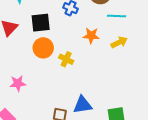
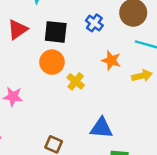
blue triangle: (83, 105) -> (101, 128), moved

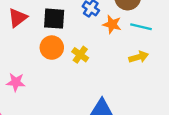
orange star: (111, 60) -> (112, 24), moved
yellow cross: (76, 81) -> (80, 55), moved

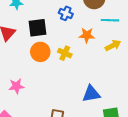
orange star: (112, 24) -> (87, 35), moved

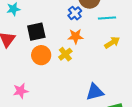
blue cross: (66, 13) -> (75, 13), moved, turned 32
orange star: (87, 35) -> (76, 36), moved
yellow cross: (65, 53) -> (65, 54), turned 32

